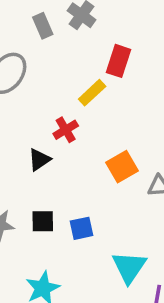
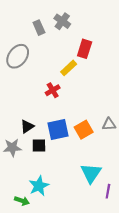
black triangle: (39, 160) -> (27, 126), moved
orange square: (122, 167) -> (84, 130), moved
blue square: (81, 228) -> (58, 130), moved, size x1.5

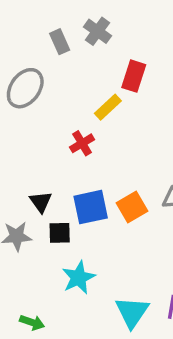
black triangle: (27, 126) -> (41, 202), turned -32
cyan triangle: (91, 173) -> (132, 312), moved
cyan star: (39, 186) -> (79, 278), moved

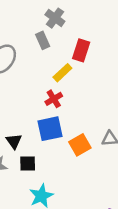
gray rectangle: (60, 42) -> (43, 40), moved
red cross: (82, 143) -> (54, 99), moved
blue square: (91, 207) -> (50, 129), moved

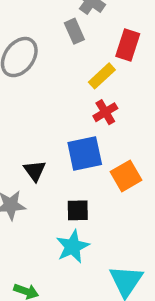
red cross: (54, 99) -> (105, 112), moved
black square: (28, 164) -> (78, 210), moved

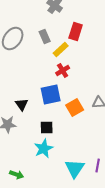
gray rectangle: (74, 31) -> (45, 36), moved

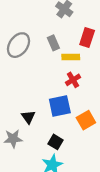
yellow rectangle: (61, 50) -> (71, 57), turned 42
black square: (47, 128) -> (56, 142), turned 32

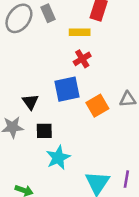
gray rectangle: (53, 43) -> (48, 13), moved
black square: (56, 142) -> (44, 131), moved, turned -32

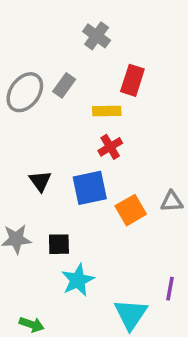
gray rectangle: (48, 13) -> (64, 85), turned 60
black triangle: (30, 102) -> (40, 181), moved
purple line: (126, 179) -> (170, 289), moved

